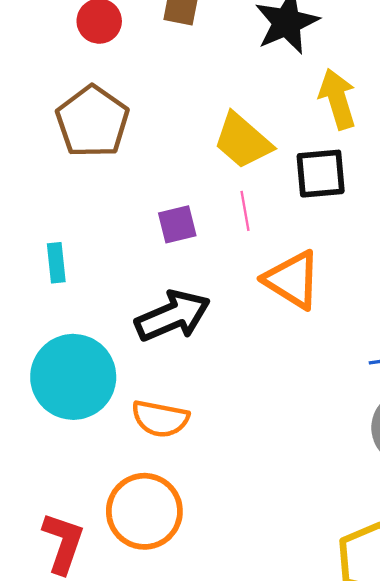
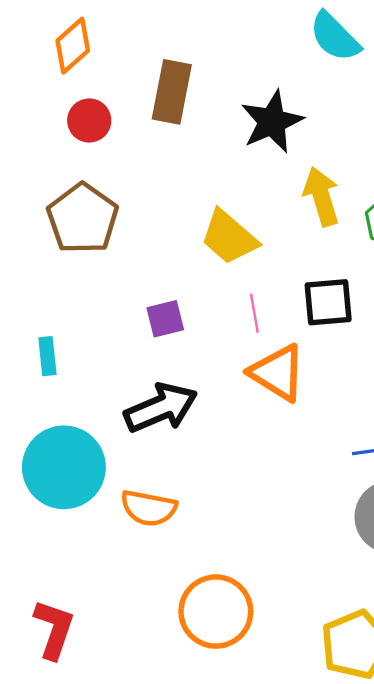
black square: (321, 174) -> (328, 302), moved
pink line: (245, 211) -> (254, 313), moved
orange circle: (144, 511) -> (216, 612), moved

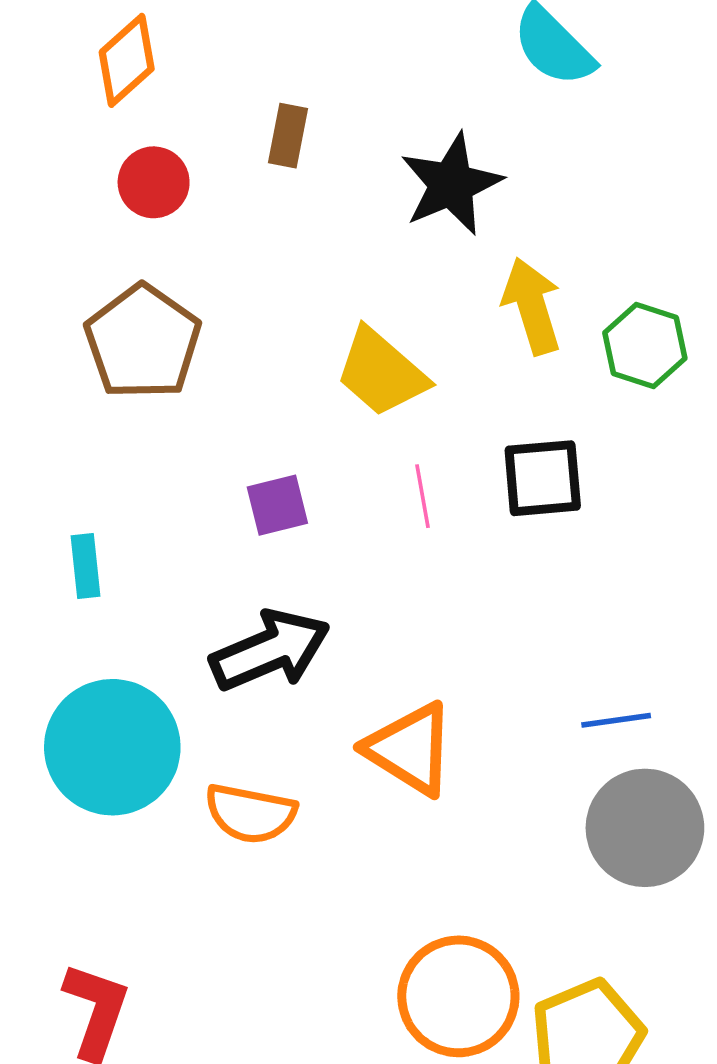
brown rectangle: (172, 92) -> (288, 136), size x0.6
orange triangle: (278, 373) -> (410, 749), moved
orange circle: (216, 612) -> (458, 996), moved

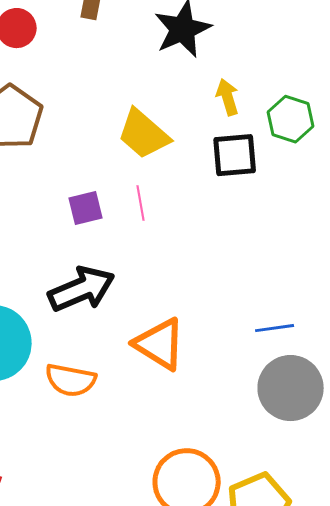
yellow arrow: (532, 306) -> (228, 97), size x0.7
black square: (543, 478) -> (235, 155), moved
pink line: (423, 496) -> (141, 203), moved

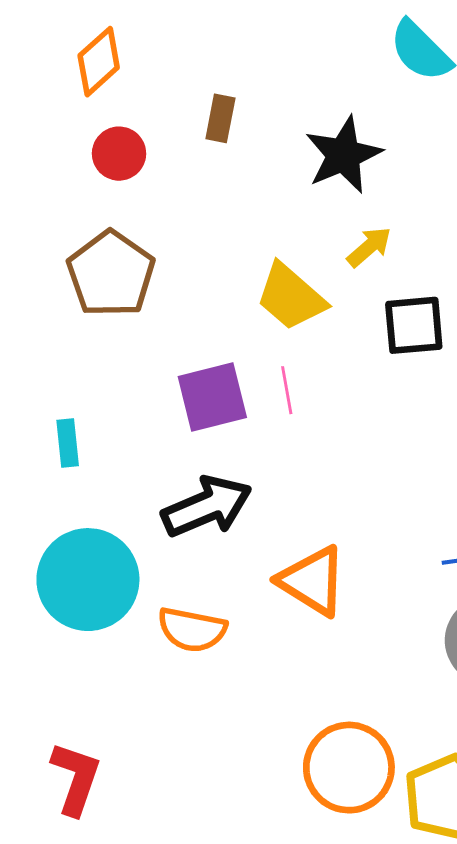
yellow arrow: (228, 97) -> (369, 247), moved, turned 66
purple square: (86, 208) -> (212, 397), size x1.5

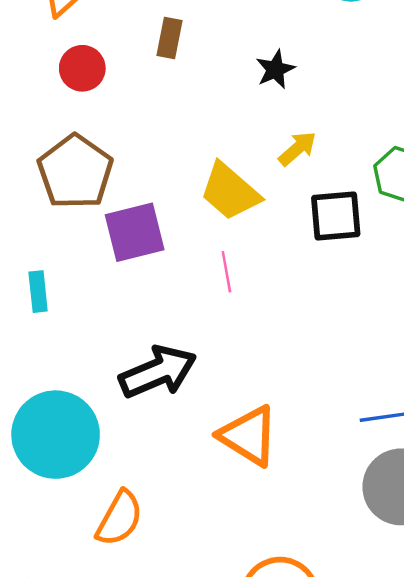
black star: (344, 155) -> (275, 69), size x0.6
purple square: (212, 397) -> (135, 232), moved
cyan rectangle: (68, 443) -> (38, 292), moved
orange semicircle: (192, 630) -> (119, 518), moved, turned -72

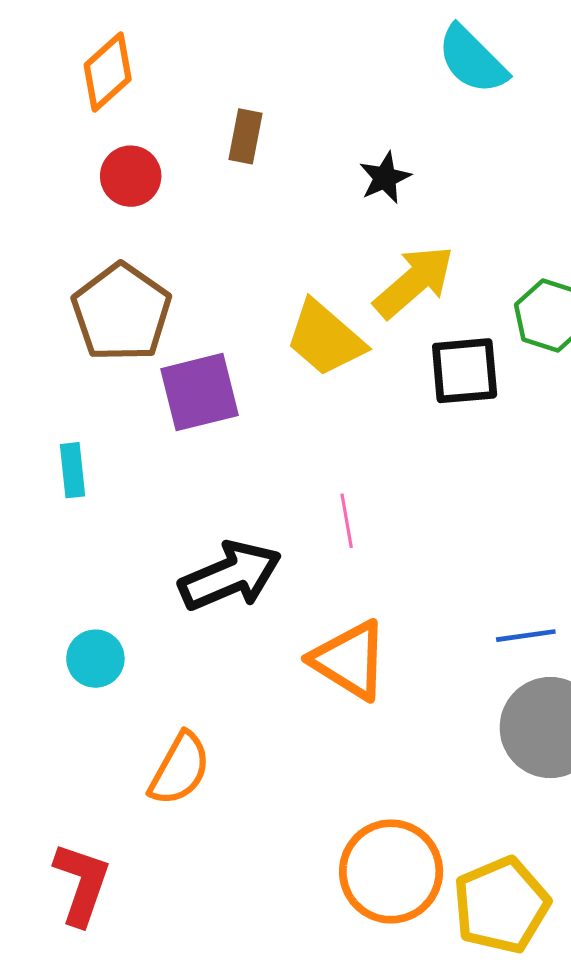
yellow arrow: (297, 149) -> (414, 282), size x1.6
pink line: (226, 272) -> (347, 521), moved
cyan circle: (56, 435) -> (95, 659), size x0.5

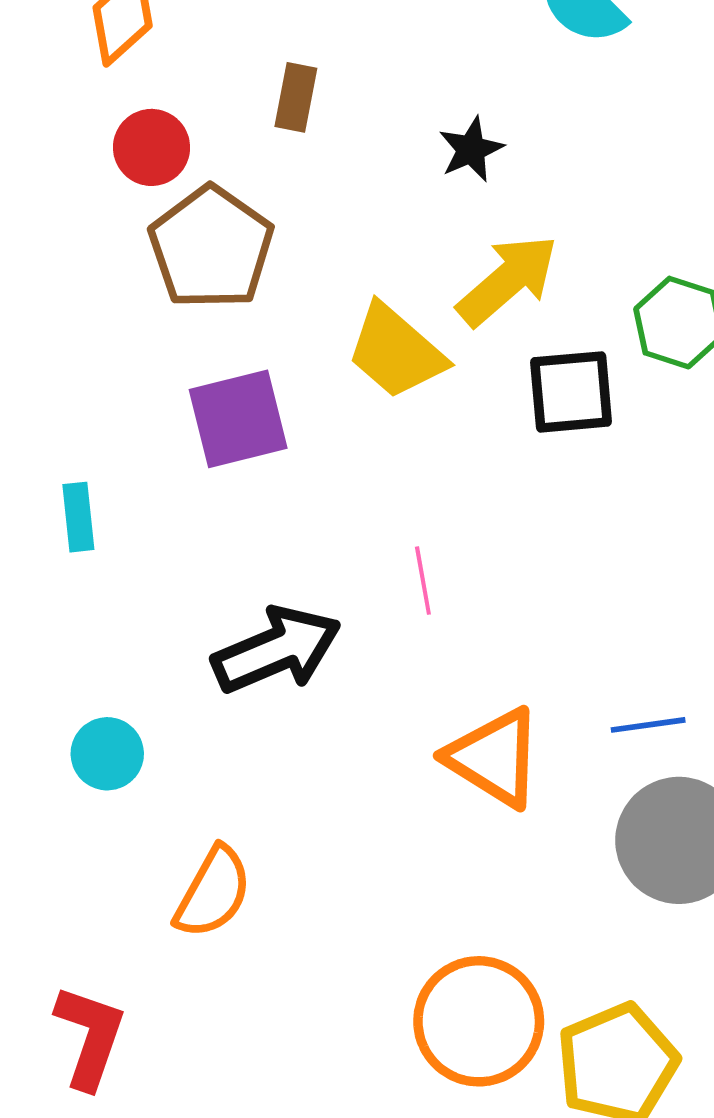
brown pentagon: (121, 312) -> (211, 248), moved
orange triangle: (350, 660) -> (494, 758), moved

